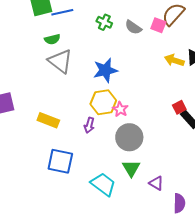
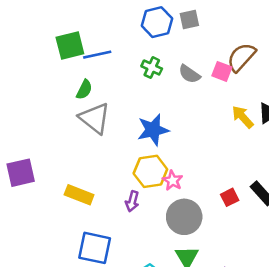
green semicircle: (52, 39) -> (84, 90), turned -49
yellow arrow: (174, 60) -> (243, 117), turned 30
red square: (179, 107) -> (230, 197), moved

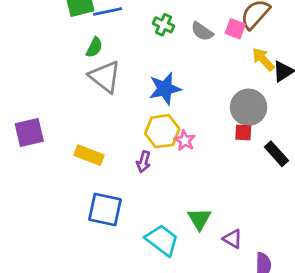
yellow arrow: (243, 117) -> (263, 59), moved
red square: (230, 197) -> (243, 132), moved, turned 30
gray circle: (184, 217) -> (249, 107), moved

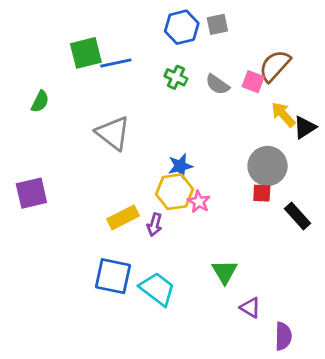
green semicircle: (94, 47) -> (40, 102), moved
blue star: (165, 89) -> (180, 166), moved, size x0.7
yellow rectangle: (89, 155) -> (123, 217), moved, turned -48
green triangle: (199, 219) -> (225, 272), moved
cyan trapezoid: (162, 240) -> (157, 289), moved

